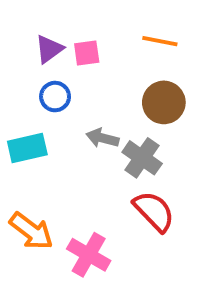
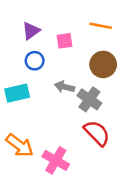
pink square: (87, 53) -> (64, 41), moved

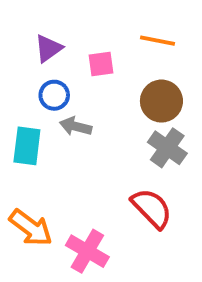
gray arrow: (64, 87) -> (76, 126), moved
cyan rectangle: (17, 93) -> (27, 146), turned -70
gray cross: (89, 99) -> (167, 148), moved

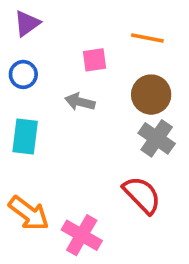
purple triangle: (48, 48) -> (27, 23), moved
blue circle: (54, 95) -> (23, 74), moved
gray arrow: (76, 126) -> (80, 102), moved

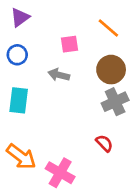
orange line: (147, 38) -> (108, 28), turned 30
gray cross: (157, 138) -> (115, 102), turned 30
red semicircle: (142, 195) -> (104, 143), size x0.6

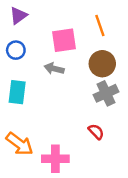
orange line: (108, 28) -> (100, 25), turned 30
pink square: (70, 44) -> (64, 40), size x1.5
pink cross: (60, 173) -> (55, 159), turned -30

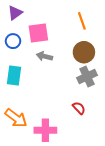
pink square: (64, 40) -> (38, 33), moved

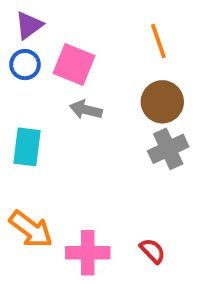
pink square: (38, 33) -> (74, 65), turned 30
blue circle: (13, 41) -> (25, 65), moved
red semicircle: (79, 108) -> (152, 251), moved

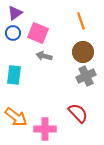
red semicircle: (152, 251) -> (78, 113), moved, size x1.5

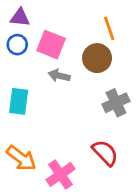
purple triangle: (15, 13) -> (20, 18), turned 42
brown circle: (83, 52) -> (97, 58), moved
pink cross: (45, 129) -> (61, 174), turned -35

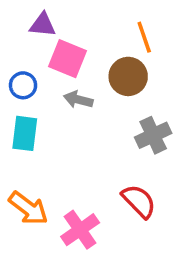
purple triangle: (20, 18) -> (43, 25), moved
blue circle: (17, 45) -> (23, 85), moved

